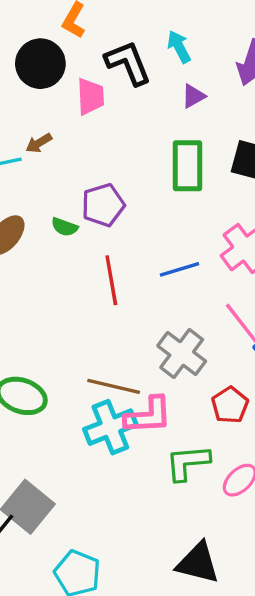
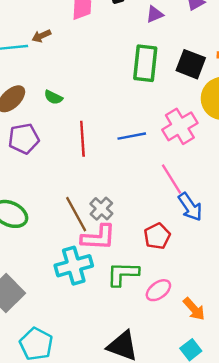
purple pentagon: (103, 205) -> (24, 139), moved
gray cross: (182, 353) -> (101, 209), moved, size x0.7
brown line: (114, 386) -> (76, 214), turned 42
cyan cross: (110, 427) -> (74, 266), moved

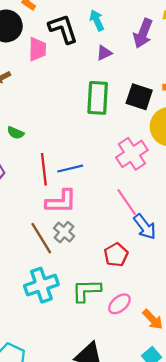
blue line: (132, 136) -> (70, 169), moved
pink L-shape: (98, 237) -> (61, 202), moved

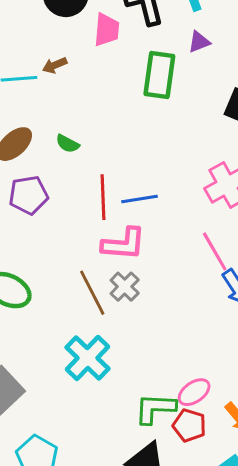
green rectangle: (98, 98) -> (159, 75), moved
red pentagon: (116, 255) -> (189, 425), moved, turned -30
cyan cross: (41, 285) -> (88, 358), turned -32
green L-shape: (86, 290) -> (155, 409), moved

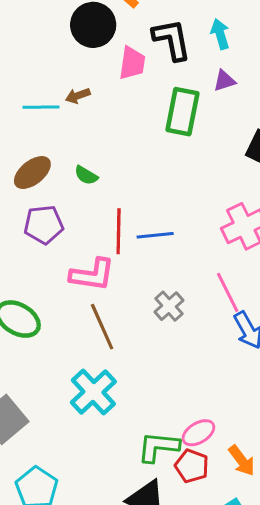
pink L-shape: (124, 244) -> (92, 275), moved
gray cross: (125, 287) -> (169, 306), moved

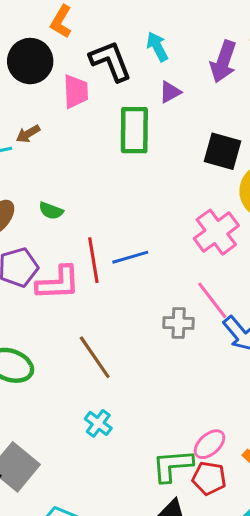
pink L-shape: (92, 275) -> (58, 283), moved
gray cross: (169, 306) -> (179, 323), moved, turned -36
cyan cross: (93, 392) -> (98, 423), size x0.6

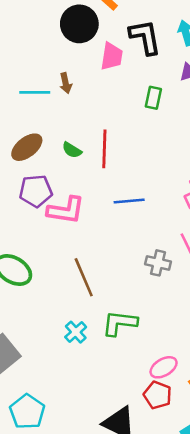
green rectangle: (134, 130) -> (153, 98), size x0.6
brown arrow: (28, 134) -> (66, 83), turned -84
red line: (93, 260) -> (104, 149), moved
green L-shape: (173, 466) -> (120, 323), moved

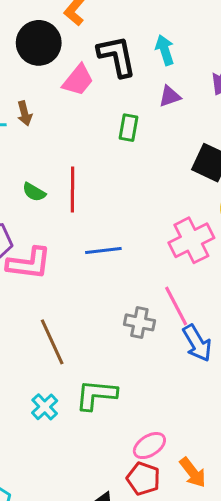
pink trapezoid: (112, 56) -> (78, 80), turned 32

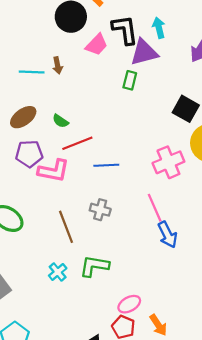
purple triangle: (170, 96) -> (144, 52), moved, size x1.8
red line: (72, 190) -> (77, 143), moved, turned 64
gray cross: (139, 322) -> (100, 210), moved

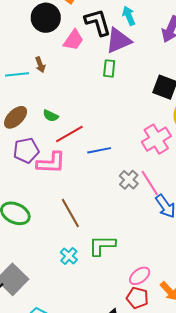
gray cross: (100, 210) -> (129, 180), moved, turned 36

